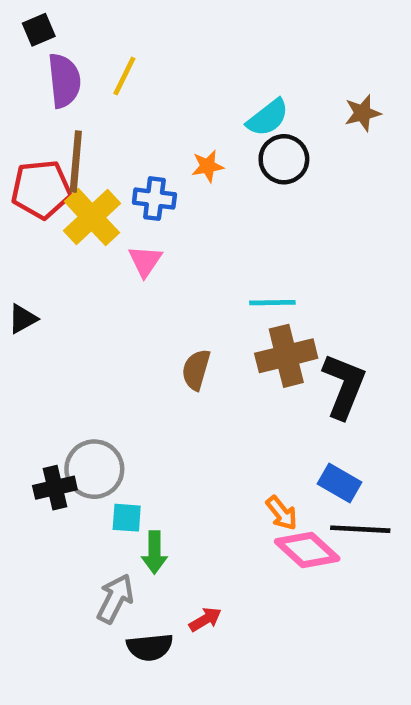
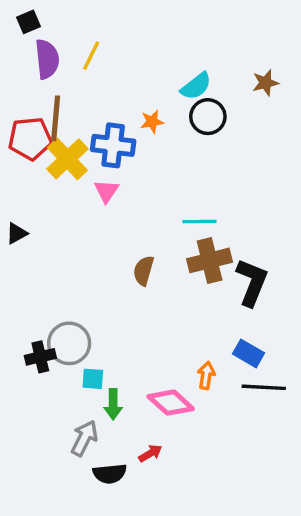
blue cross: (154, 199) -> (113, 145), size x1.4
orange arrow: (282, 513) -> (206, 375), turned -132
pink diamond: (307, 550) -> (171, 403), moved

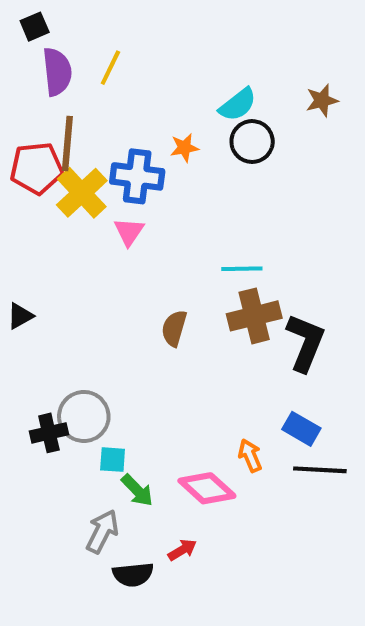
black triangle: (17, 233) -> (20, 316), moved
orange arrow: (206, 375) -> (250, 455), turned -32
green arrow: (113, 404) -> (137, 490), turned -44

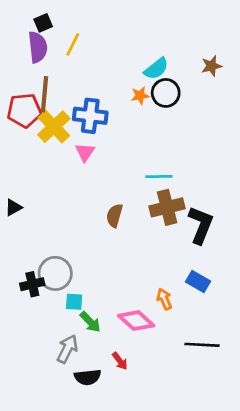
black square: (35, 27) -> (43, 23), moved
orange star: (184, 148) -> (140, 96), moved
black line: (320, 470) -> (202, 345), moved
red arrow: (182, 550) -> (120, 361), turned 84

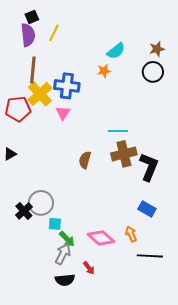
black circle: (166, 93) -> (153, 72), moved
red pentagon: (24, 110) -> (18, 109), moved
black cross: (32, 284) -> (24, 211), turned -30
orange arrow: (164, 299) -> (131, 234), moved
gray arrow: (67, 349) -> (63, 254), moved

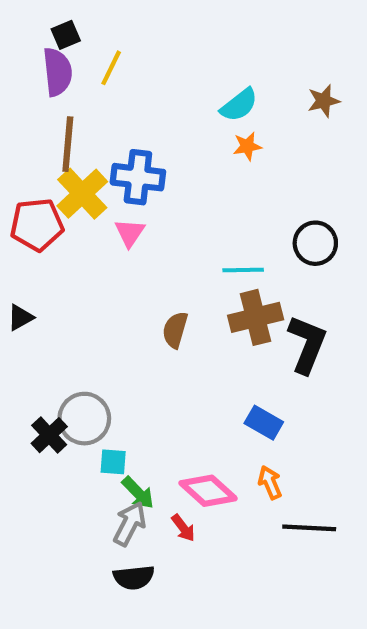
orange star: (104, 71) -> (247, 146), moved
black circle: (153, 72) -> (315, 243), moved
blue rectangle: (147, 209) -> (264, 423), moved
red arrow: (89, 268) -> (183, 528), moved

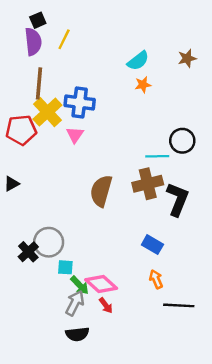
cyan line: (243, 270) -> (157, 156), moved
brown semicircle: (175, 330) -> (101, 191), size x1.5
pink diamond: (208, 491) -> (101, 284), moved

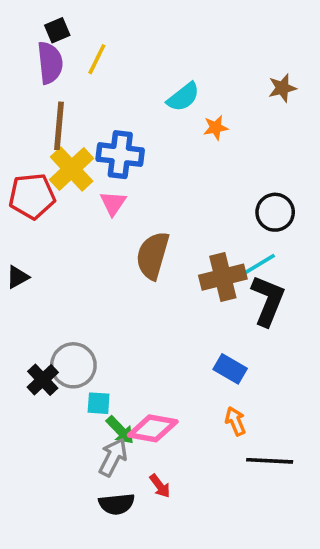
cyan semicircle: (138, 61) -> (183, 97), moved
cyan line: (157, 156) -> (259, 264), moved, turned -30
brown semicircle: (101, 191) -> (153, 255), moved
pink diamond: (101, 284) -> (153, 428), turned -32
red arrow: (106, 305) -> (160, 486), moved

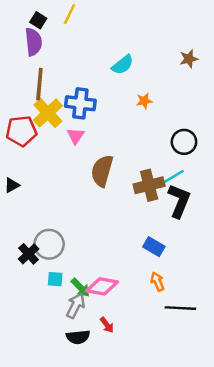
black square: (57, 30) -> (38, 20), turned -35
yellow line: (97, 59) -> (70, 14), moved
orange star: (216, 128) -> (144, 101), moved
cyan square: (99, 403) -> (55, 279), moved

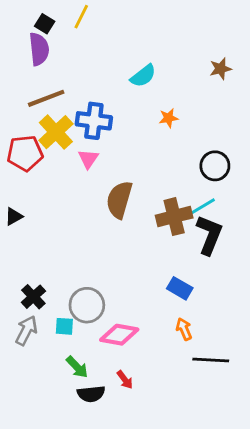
brown line: (39, 84) -> (46, 98), turned 64
gray circle: (49, 244) -> (87, 305), moved
green arrow: (80, 288) -> (77, 367), moved
gray arrow: (76, 306) -> (26, 330), moved

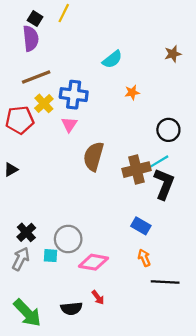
yellow cross: (56, 132) -> (44, 103), size x0.7
green arrow: (77, 367) -> (27, 313), moved, size x1.6

